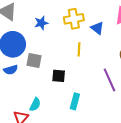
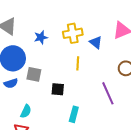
cyan semicircle: (35, 104) -> (26, 111), moved

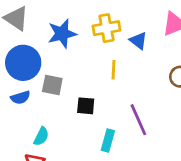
blue star: (41, 37) -> (62, 34), size x1.5
purple line: (108, 93) -> (138, 120), moved

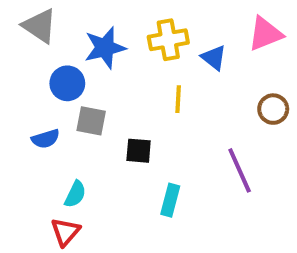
blue circle: (23, 63) -> (67, 83), moved, size x0.7
purple line: (138, 120) -> (240, 170), moved

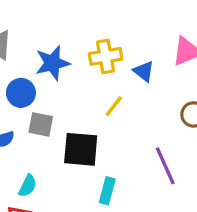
yellow line: (178, 99) -> (114, 106), turned 35
black square: (139, 151) -> (81, 149), size x1.6

